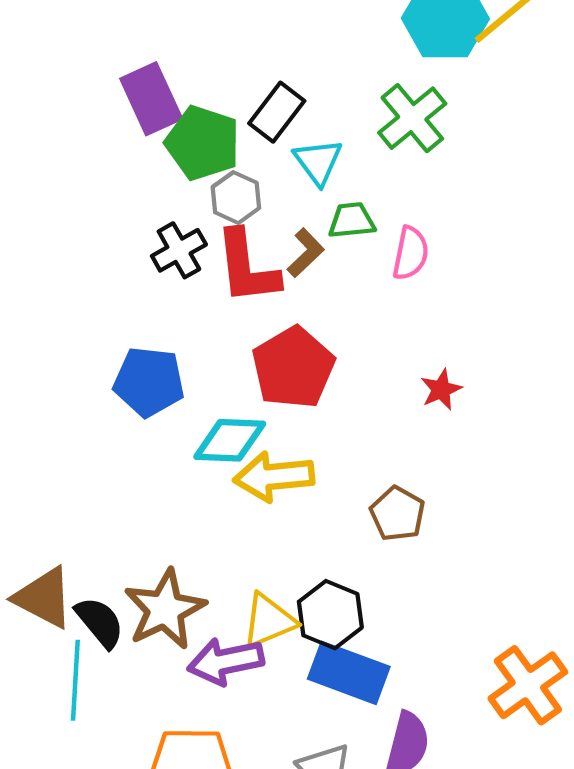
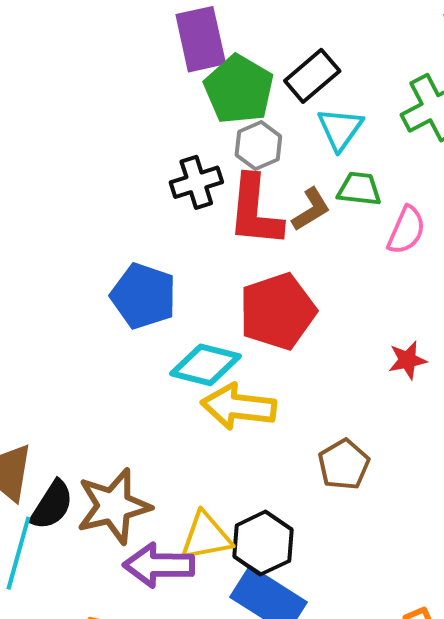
black semicircle: (100, 622) -> (52, 505), turned 60

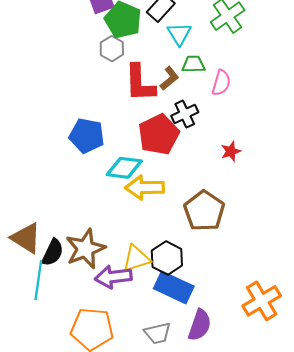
gray hexagon: (258, 146) -> (112, 49), moved
black cross: (196, 182) -> (185, 114), moved
brown pentagon: (344, 464) -> (204, 211), size x1.5

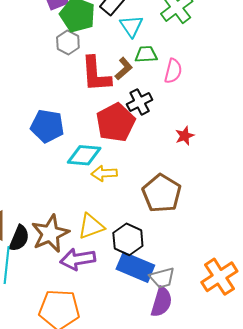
yellow arrow: (145, 188) -> (104, 173), size x0.7
yellow triangle: (136, 258) -> (91, 226), moved
gray trapezoid: (158, 333) -> (162, 278), moved

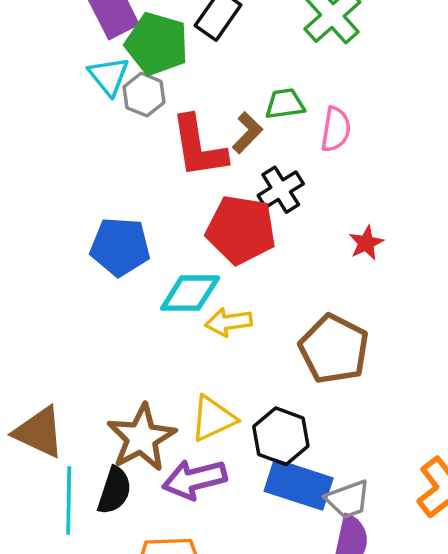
cyan triangle: (131, 26) -> (109, 76), moved
red pentagon: (116, 122) -> (241, 230), turned -30
black semicircle: (19, 238) -> (114, 490), moved

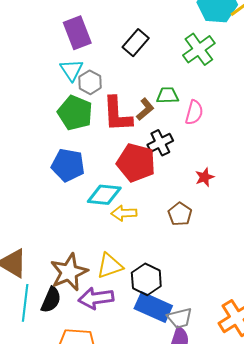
green pentagon: (157, 44) -> (75, 113), moved
brown pentagon: (334, 349) -> (180, 214), moved, size x0.6

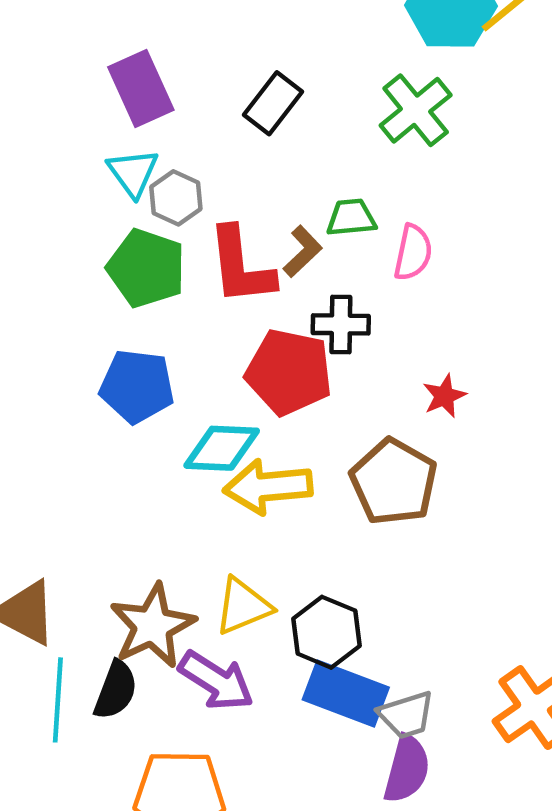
black cross: (160, 143) -> (341, 324), turned 30
yellow arrow: (124, 213) -> (268, 487), size x1.5
brown pentagon: (180, 214) -> (394, 482), size x1.6
purple arrow: (96, 298) -> (216, 681), turned -136

